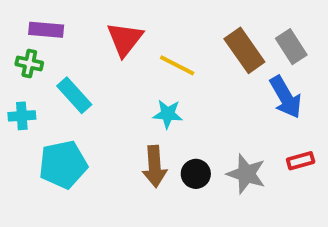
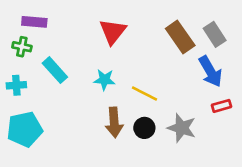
red triangle: (125, 39) -> (113, 32), moved
yellow line: (177, 65) -> (144, 93), moved
cyan star: (168, 114) -> (104, 80), moved
red rectangle: (301, 161) -> (221, 106), moved
cyan pentagon: (63, 164) -> (25, 129), moved

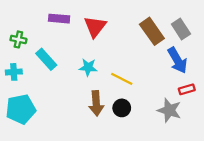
purple rectangle: (34, 22) -> (59, 19), moved
gray star: (182, 128) -> (169, 110), moved

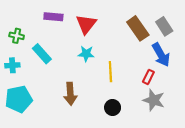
cyan star: (88, 67) -> (86, 54), moved
yellow line: (122, 79) -> (110, 72), turned 60
red rectangle: (187, 89) -> (148, 77), moved, turned -48
brown arrow: (96, 103) -> (70, 94), moved
black circle: (122, 108) -> (113, 108), moved

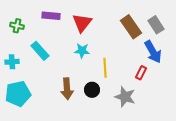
green cross: (17, 36) -> (17, 26), moved
gray star: (154, 100) -> (125, 97), moved
black circle: (113, 108) -> (92, 90), moved

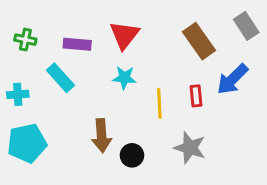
purple rectangle: (51, 16) -> (77, 44), moved
gray rectangle: (156, 25) -> (246, 26), moved
blue arrow: (153, 52) -> (232, 79), turned 75
red rectangle: (141, 73) -> (196, 96), moved, turned -32
black circle: (92, 90) -> (132, 155), moved

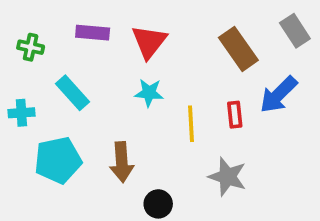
purple rectangle: (77, 44) -> (93, 33), moved
cyan pentagon: (27, 143) -> (58, 160), moved
black circle: (132, 155) -> (158, 204), moved

